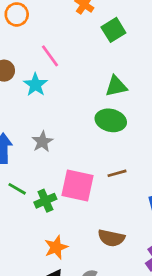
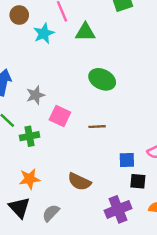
green triangle: (116, 86) -> (85, 32), moved
gray star: (42, 142) -> (35, 95), moved
pink square: (77, 186) -> (60, 116), moved, size x0.7

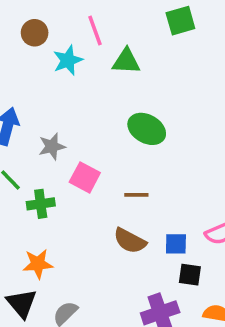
brown semicircle: (79, 182) -> (130, 241), moved

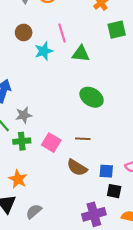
gray star: (52, 146) -> (24, 115), moved
pink square: (85, 177) -> (51, 143), moved
orange star: (38, 264) -> (18, 179), turned 30

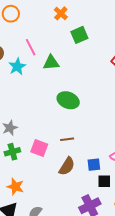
brown semicircle: (77, 168) -> (67, 166), turned -78

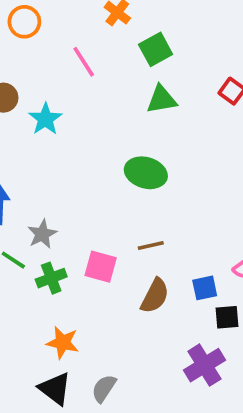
pink line: (31, 47) -> (84, 62), moved
green triangle: (51, 63) -> (162, 99), moved

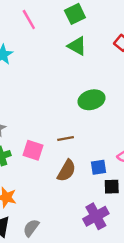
green triangle: (162, 99) -> (77, 46), turned 36
green ellipse: (146, 173) -> (91, 100), moved, turned -35

